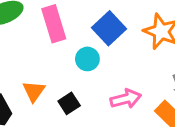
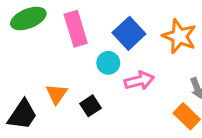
pink arrow: (126, 99) -> (139, 81), moved

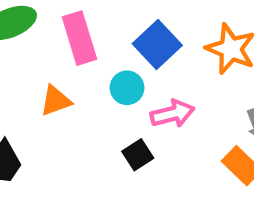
orange triangle: (56, 94) -> (56, 101), moved, turned 35
black square: (91, 106) -> (138, 155), moved

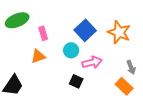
pink rectangle: (79, 38) -> (43, 33), moved, size x0.6
black square: (138, 155) -> (76, 81), turned -32

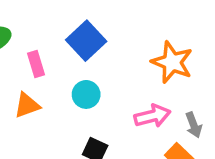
blue square: (85, 30) -> (86, 41), moved
pink arrow: (92, 62) -> (152, 116), moved

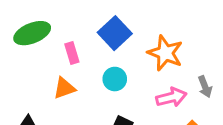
orange star: (172, 62) -> (165, 53), moved
gray arrow: (194, 125) -> (205, 87), moved

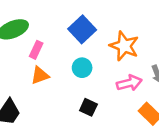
pink rectangle: (72, 53) -> (36, 50), moved, turned 42

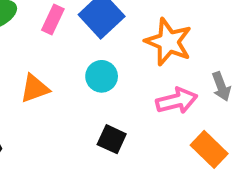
pink rectangle: (36, 50) -> (53, 20), moved

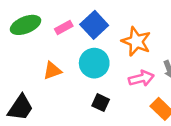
pink rectangle: (53, 20) -> (64, 27), turned 36
cyan circle: (102, 76) -> (94, 63), size x1.5

